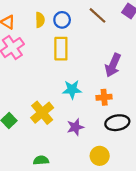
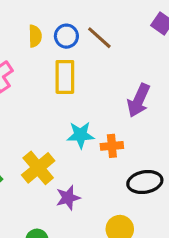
brown line: (97, 15) -> (99, 38), moved
orange cross: (104, 97) -> (112, 146), moved
purple star: (75, 127) -> (68, 198), moved

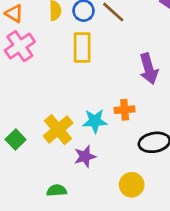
purple arrow: (139, 100) -> (149, 69), turned -40
cyan star: (81, 135) -> (95, 121), moved

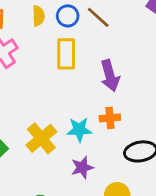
purple arrow: (149, 69) -> (110, 76), moved
purple star: (85, 156) -> (82, 167), moved

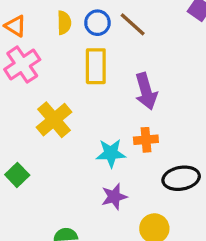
yellow cross: (41, 138) -> (54, 120), moved

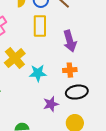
cyan star: (111, 153) -> (38, 73), moved
black ellipse: (181, 178) -> (77, 92), moved

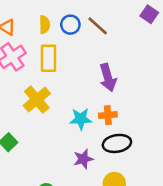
yellow rectangle: (40, 26) -> (48, 58), moved
cyan star: (38, 73) -> (81, 119), moved

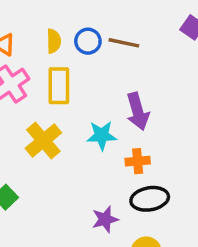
brown line: (98, 26) -> (124, 43), turned -30
cyan star: (81, 119) -> (102, 135), moved

